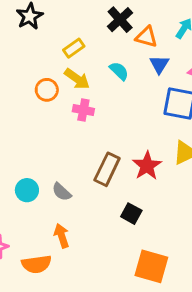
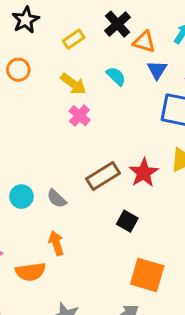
yellow rectangle: (74, 48) -> (74, 39), moved
orange circle: (47, 90) -> (18, 70), moved
pink cross: (83, 110) -> (79, 116), turned 30
brown rectangle: (107, 169) -> (103, 176), turned 32

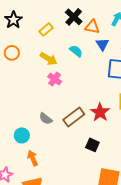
gray semicircle: (57, 199) -> (46, 119), moved
orange arrow: (56, 243) -> (33, 158), moved

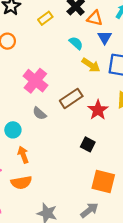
yellow arrow: (49, 59) -> (91, 65), moved
pink cross: (55, 79) -> (35, 81), moved, size x1.6
brown rectangle: (74, 117) -> (71, 98), moved

